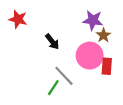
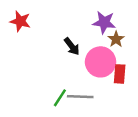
black arrow: (52, 42) -> (72, 46), moved
gray line: (64, 76) -> (80, 97), moved, turned -45

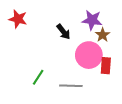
black arrow: (72, 46) -> (63, 32), moved
green line: (60, 98) -> (38, 77), moved

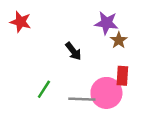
black arrow: (63, 32) -> (73, 51), moved
pink circle: (89, 55) -> (106, 93), moved

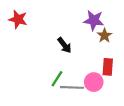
green line: (44, 89) -> (57, 79), moved
pink circle: (106, 93) -> (94, 82), size x0.7

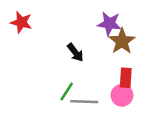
brown star: (105, 36) -> (122, 41), size x1.5
pink circle: (94, 82) -> (122, 95), moved

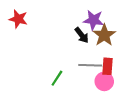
black arrow: (75, 53) -> (82, 35), moved
gray line: (84, 102) -> (90, 65), moved

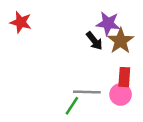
gray line: (90, 65) -> (87, 92), moved
green line: (57, 78) -> (72, 106), moved

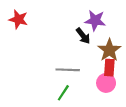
brown star: (121, 41) -> (109, 50), moved
gray line: (87, 92) -> (68, 70), moved

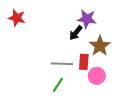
black arrow: (83, 36) -> (76, 33), turned 77
red rectangle: (109, 68) -> (84, 62), moved

